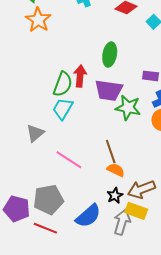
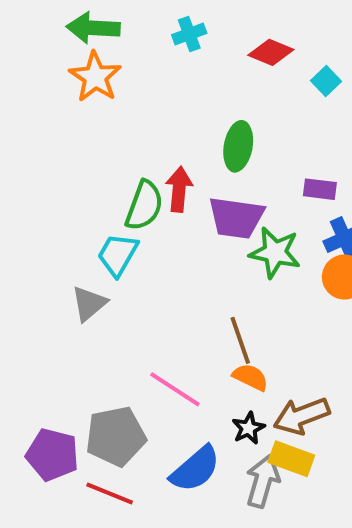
cyan trapezoid: (63, 109) -> (118, 255), moved
pink line: (69, 160) -> (175, 389), moved

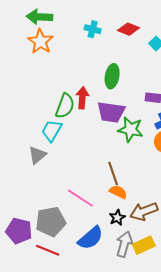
cyan cross: (189, 34) -> (93, 29), moved, turned 35
yellow rectangle: (291, 459) -> (144, 245), moved, turned -45

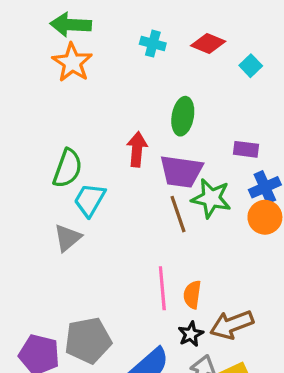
green semicircle: (65, 106) -> (68, 168), moved
brown line: (113, 173) -> (178, 214), moved
orange semicircle: (118, 192) -> (192, 295), turned -108
pink line: (80, 198) -> (162, 288), moved, turned 52

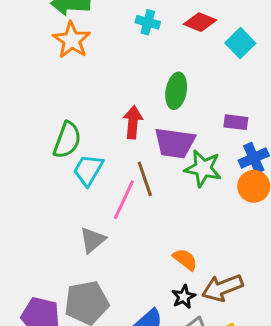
cyan square: (251, 66) -> (240, 43), size x1.4
brown line: (178, 214) -> (145, 179), moved
gray triangle: (68, 238) -> (93, 240), moved
pink line: (162, 288) -> (124, 200), moved, turned 30
orange semicircle: (192, 295) -> (185, 259), turned 120

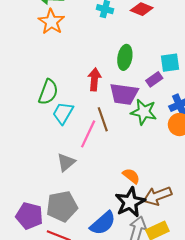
cyan square: (240, 43) -> (170, 63), moved, turned 36
purple rectangle: (236, 122) -> (154, 79), moved, turned -42
black star: (184, 297) -> (130, 202), size x1.8

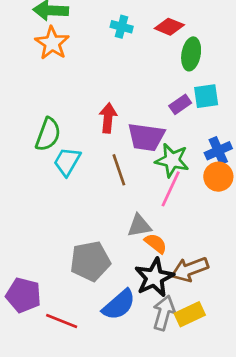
green ellipse: (125, 57) -> (191, 54), moved
purple rectangle: (154, 79) -> (180, 104), moved
pink line: (88, 134) -> (171, 189), moved
gray triangle: (66, 162) -> (139, 226), moved, turned 30
gray pentagon: (62, 206) -> (90, 261), moved

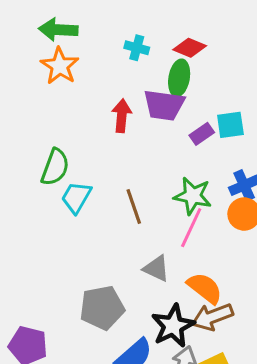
green ellipse: (191, 54) -> (179, 78), moved
red arrow: (108, 118) -> (122, 116), moved
purple trapezoid: (146, 137) -> (164, 105), moved
gray triangle: (139, 226) -> (156, 268), turned 35
orange semicircle: (156, 243) -> (205, 288), moved, size x1.4

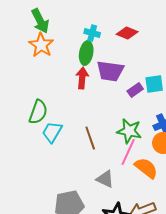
green arrow: (58, 30) -> (40, 21), turned -120
green ellipse: (179, 78) -> (86, 53), moved
orange semicircle: (205, 288) -> (146, 168), moved

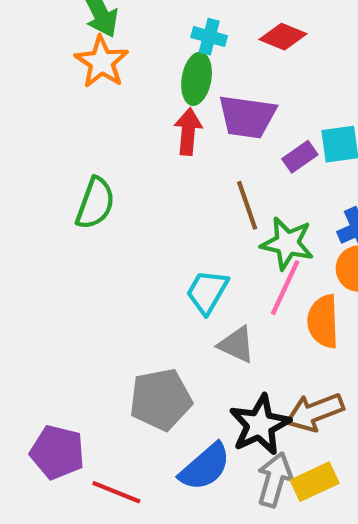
cyan trapezoid: (52, 132) -> (207, 292), moved
brown line: (90, 138) -> (247, 205), moved
orange semicircle: (146, 168) -> (323, 321), turned -130

